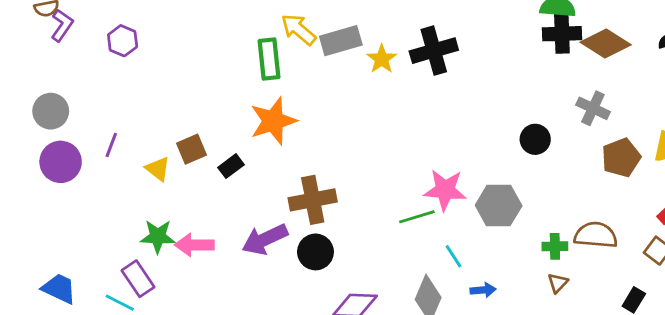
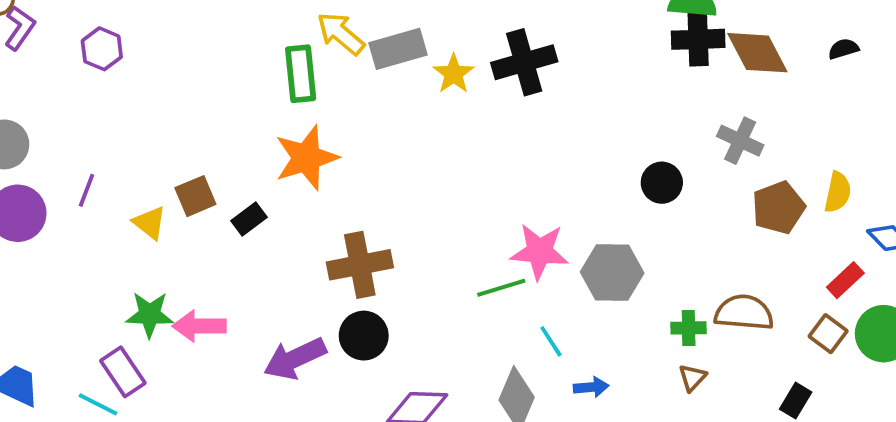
brown diamond: (606, 44) -> (757, 53), turned 30
purple arrow: (265, 239) -> (295, 358), moved

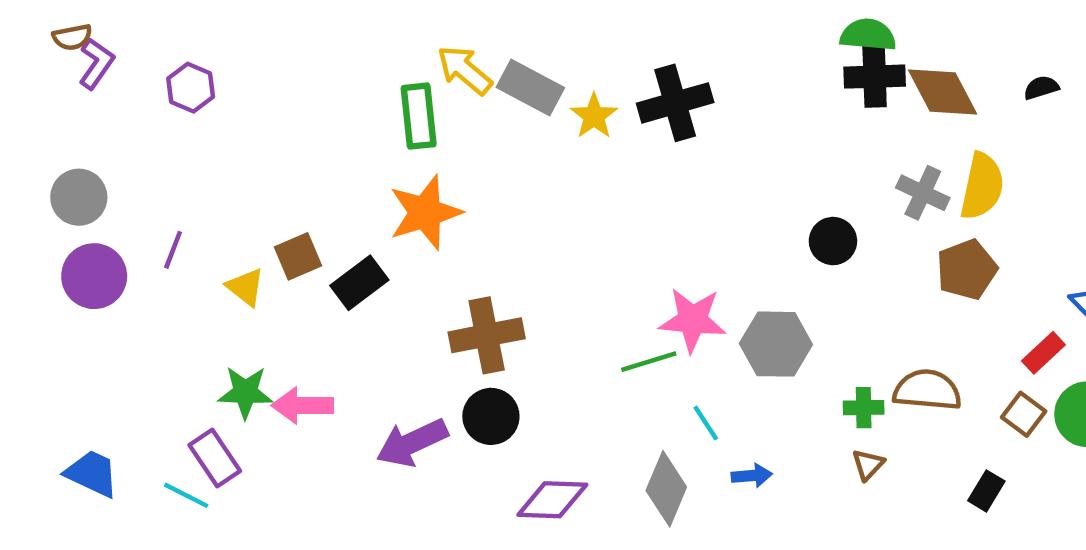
gray rectangle: (398, 49) -> (530, 88), turned 44
yellow semicircle: (838, 192) -> (982, 186), moved, size x1.4
black rectangle: (249, 219) -> (359, 283), size x1.4

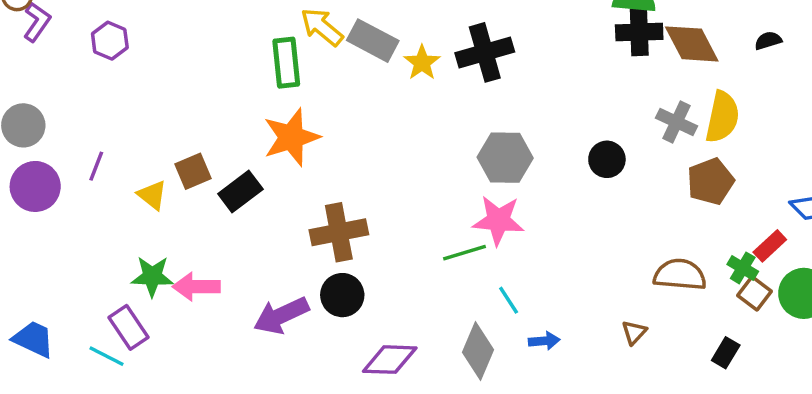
gray hexagon: (776, 344) -> (505, 158), moved
green cross: (864, 408) -> (743, 268), moved, turned 32

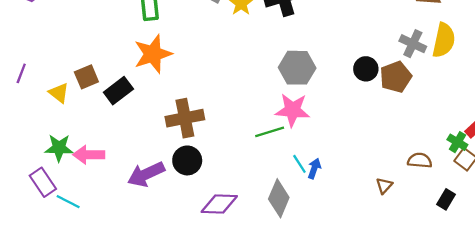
brown pentagon: (710, 181) -> (396, 77), moved
brown semicircle: (680, 275) -> (420, 160), moved, size x0.7
blue arrow: (544, 341) -> (314, 168), moved, turned -66
cyan line: (106, 356) -> (68, 202), moved

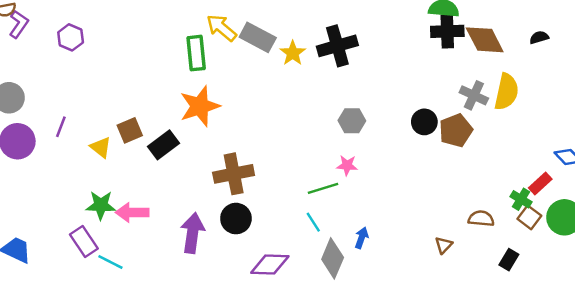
gray hexagon: (297, 68) -> (352, 121), size x0.7
pink star: (293, 110) -> (347, 165), size x0.6
cyan line: (299, 164) -> (313, 222), moved
blue arrow: (314, 168) -> (362, 238), moved
purple arrow: (146, 174) -> (193, 233), turned 123

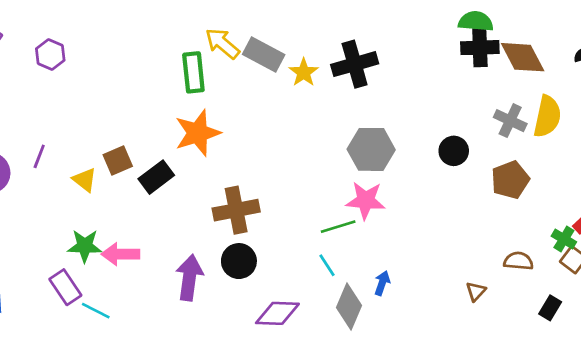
gray hexagon: (352, 121) -> (371, 149), size x1.5
brown pentagon: (456, 130) -> (510, 180), moved
pink star: (347, 165) -> (366, 200), size x1.6

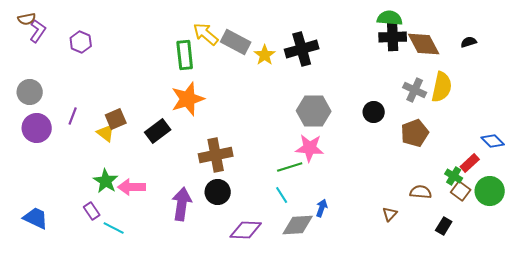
brown square: (118, 161) -> (116, 119), moved
green star: (85, 246) -> (106, 181), turned 30
purple rectangle: (65, 287) -> (92, 211), size x0.7
gray diamond: (349, 306) -> (298, 225), turned 64

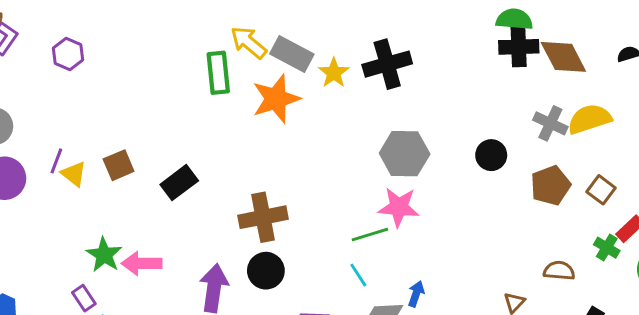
yellow semicircle: (442, 87) -> (589, 119), turned -120
orange star: (188, 99) -> (276, 99), moved
yellow triangle: (106, 133) -> (74, 174), moved
brown square: (461, 191) -> (601, 190), moved

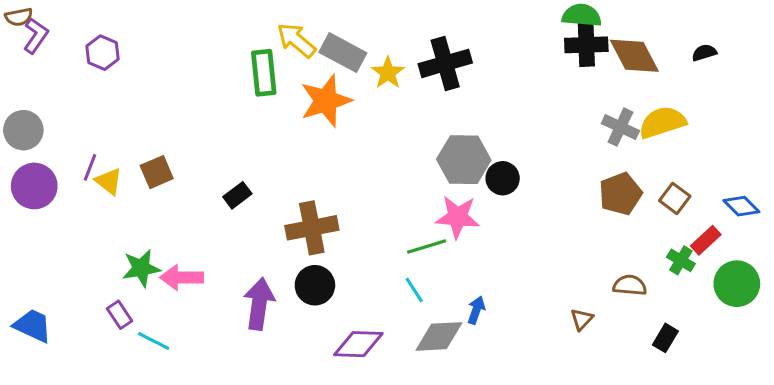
black circle: (491, 155) -> (503, 178), moved
black rectangle: (179, 183) -> (237, 195), moved, size x0.7
green star: (104, 255) -> (141, 268), turned 30

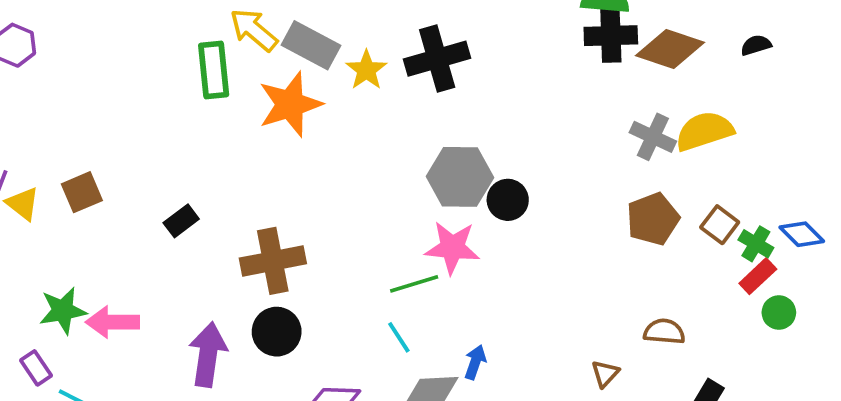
brown diamond: (634, 56) -> (670, 49), turned -44
green cross: (681, 260) -> (756, 244), moved
green circle: (737, 284) -> (779, 313), moved, size x0.6

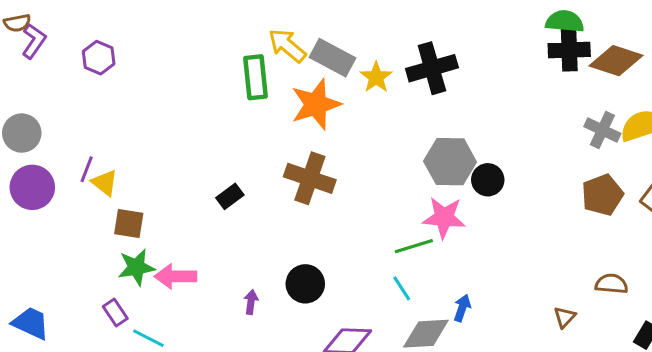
brown square: (82, 192) -> (129, 224), moved, turned 32
brown cross: (273, 261) -> (310, 178), moved, turned 30
purple arrow: (208, 355) -> (251, 302), size x0.5

